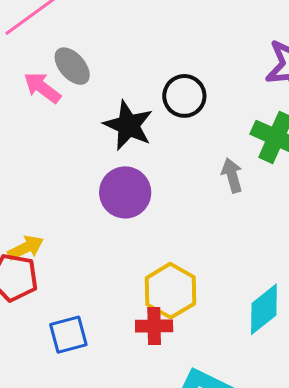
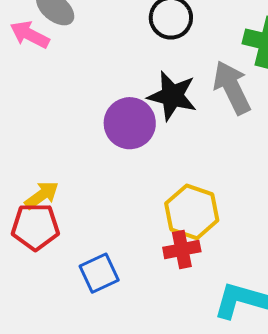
black star: (128, 125) -> (172, 96), moved
gray arrow: (232, 175) -> (232, 87), size x1.6

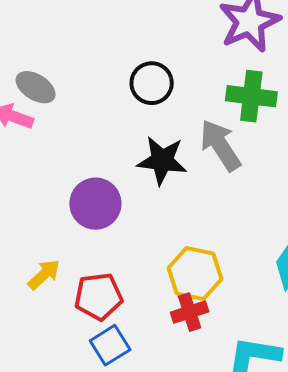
purple circle: (130, 123) -> (95, 204), moved
red pentagon: (35, 227) -> (98, 296), moved

